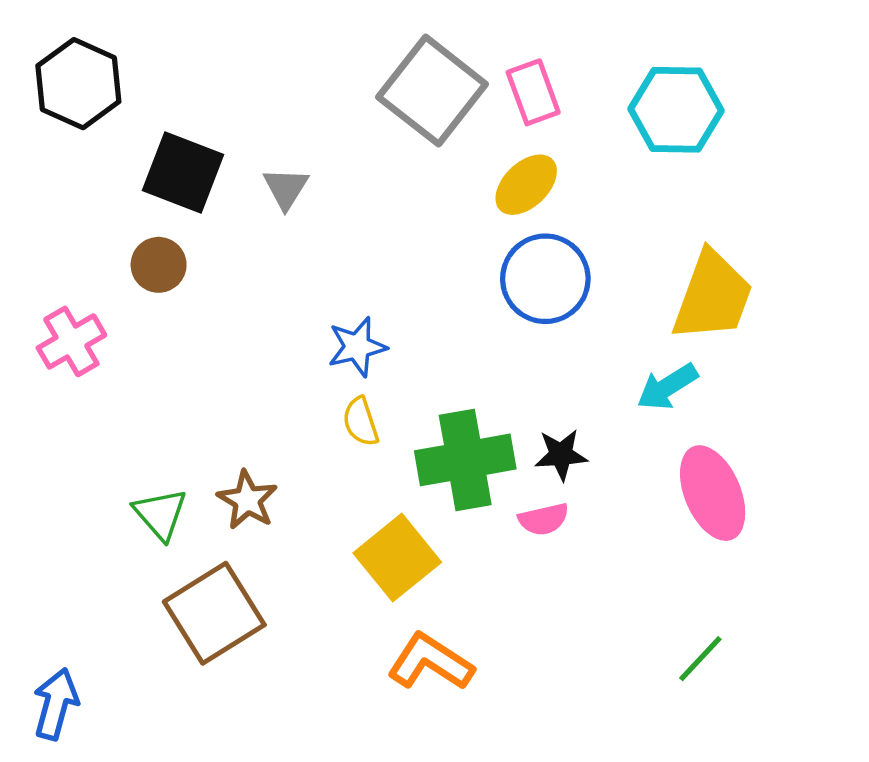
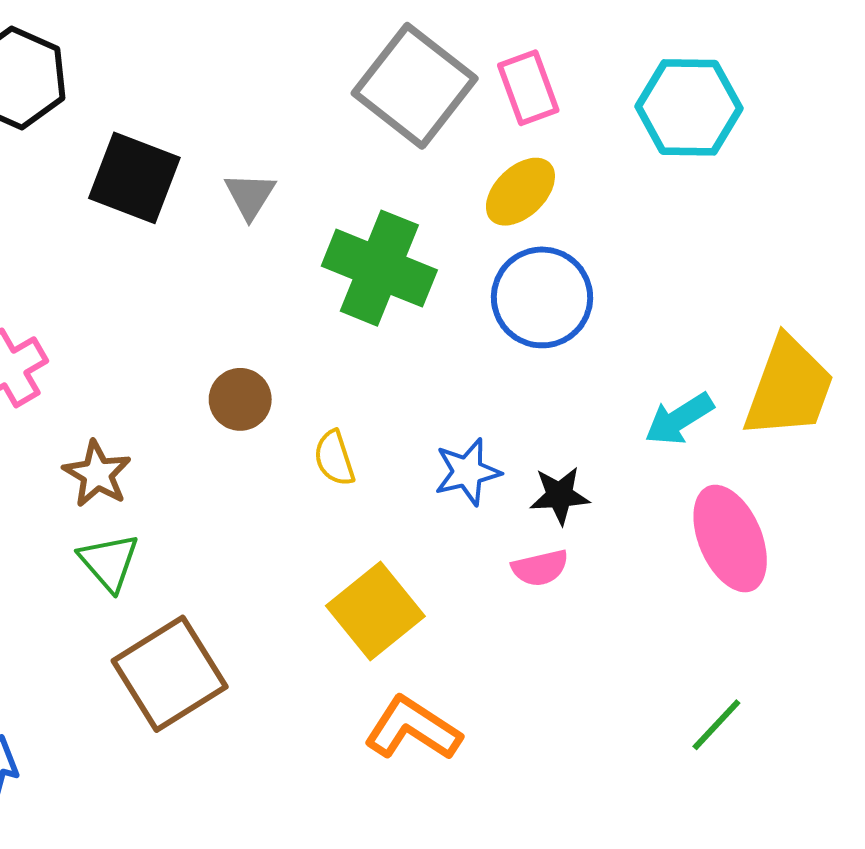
brown circle: (159, 265) -> (240, 399), moved
yellow trapezoid: (713, 296) -> (789, 388), moved
blue star: (357, 347) -> (468, 472), moved
green cross: (465, 460) -> (379, 268), moved, turned 32
brown star: (247, 500) -> (97, 474), moved

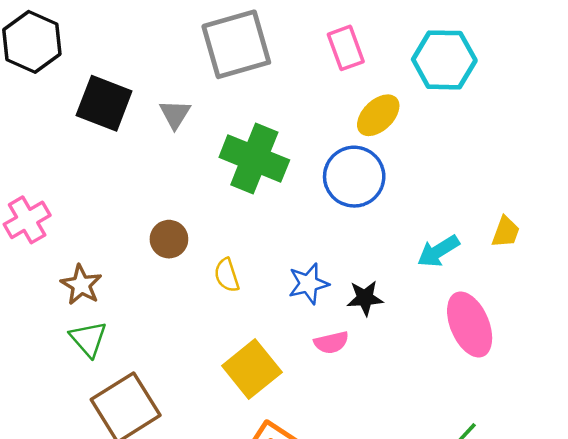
gray square: (415, 86) -> (236, 44), moved, turned 36
yellow ellipse: (520, 192) -> (378, 115), moved
yellow trapezoid: (789, 388) -> (506, 232), size x0.5
pink semicircle: (540, 568) -> (331, 343), moved

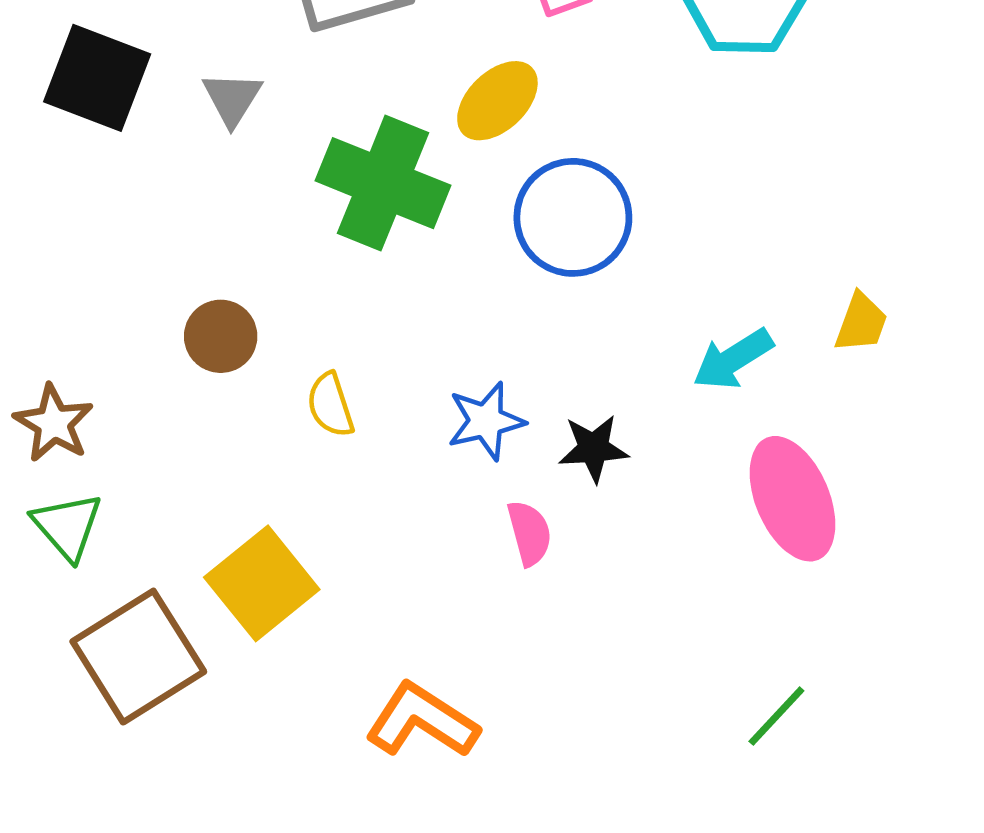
yellow ellipse: (378, 115) -> (497, 101), moved
pink semicircle: (331, 343) -> (529, 533), turned -92
yellow square: (252, 369) -> (262, 583), moved

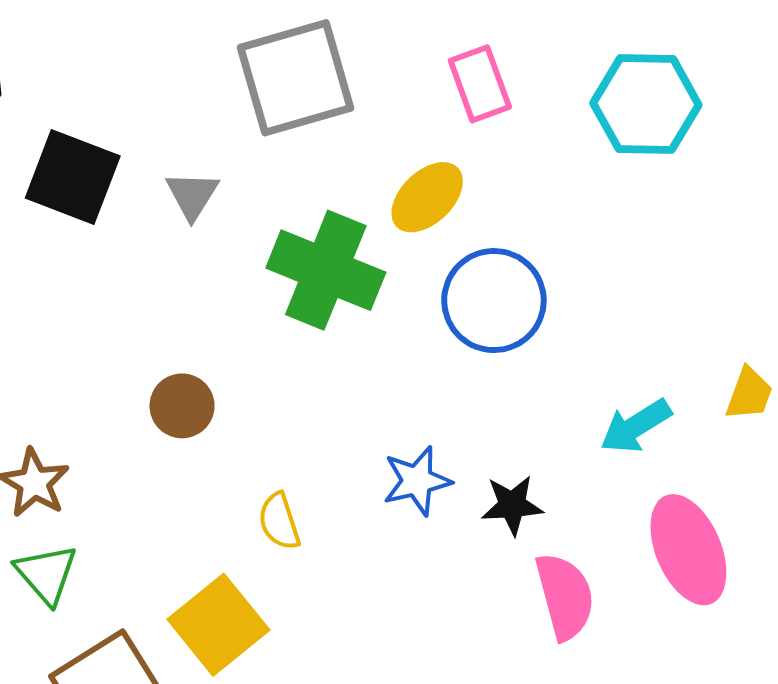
yellow semicircle: (330, 405) -> (279, 521), moved
pink semicircle: (529, 533) -> (565, 596), moved, size x1.5

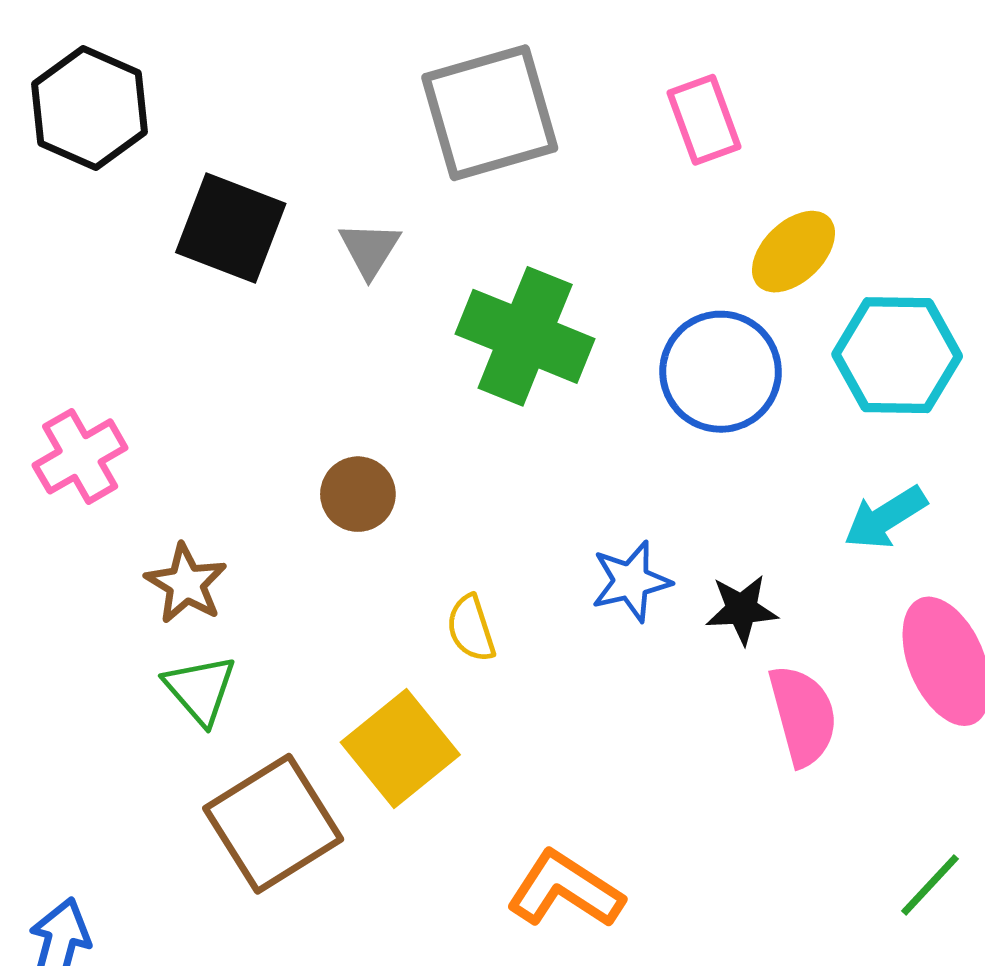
cyan hexagon: (646, 104) -> (897, 355), moved
yellow ellipse: (427, 197) -> (793, 252), moved

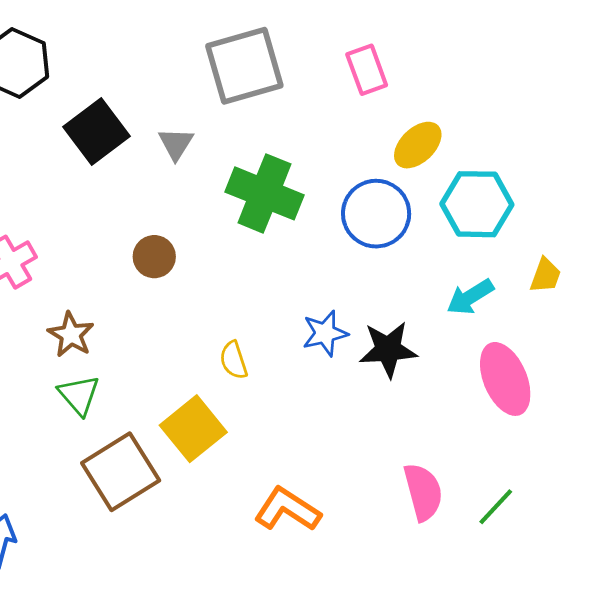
black square: (231, 228) -> (96, 132), turned 32
brown circle: (358, 494) -> (154, 257), moved
black star: (742, 609) -> (388, 349), size x1.4
pink semicircle: (803, 715) -> (423, 492), moved

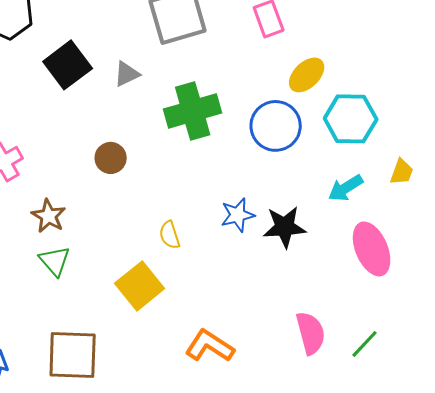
gray triangle: (176, 144) -> (127, 74), turned 32
green cross: (264, 193) -> (193, 111), turned -38
brown square: (121, 472) -> (73, 355), moved, turned 34

